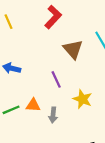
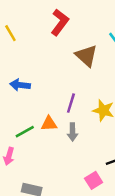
purple line: (56, 79) -> (71, 103), moved, turned 48

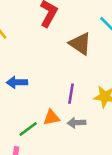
gray arrow: (73, 132) -> (77, 123), turned 96

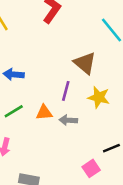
brown triangle: (80, 44) -> (85, 63), moved
green line: (28, 129) -> (14, 111), moved

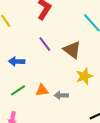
purple line: (66, 91) -> (45, 44), moved, turned -49
yellow star: (99, 97) -> (84, 76), turned -30

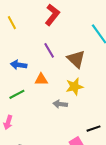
yellow star: (84, 76) -> (74, 87), moved
orange triangle: (42, 90) -> (41, 79), moved

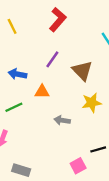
purple line: (49, 50) -> (52, 59), turned 63
yellow star: (74, 87) -> (92, 103), moved

